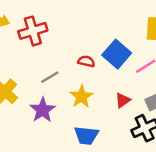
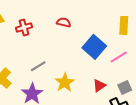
red cross: (33, 31) -> (24, 27), size x0.7
red semicircle: (86, 61) -> (64, 22), moved

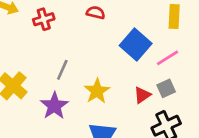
gray line: (38, 66) -> (62, 70), turned -35
gray square: (125, 88) -> (166, 88), moved

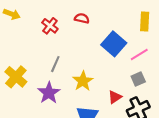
red cross: (44, 19) -> (50, 26), moved, turned -35
red triangle: (142, 95) -> (115, 97), moved

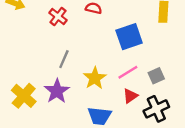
blue square: (114, 44) -> (129, 37), turned 30
pink line: (139, 55) -> (128, 72), moved
yellow cross: (16, 77) -> (24, 96), moved

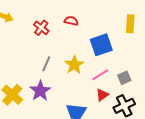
yellow star: (95, 78) -> (74, 65), moved

